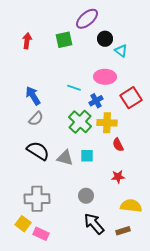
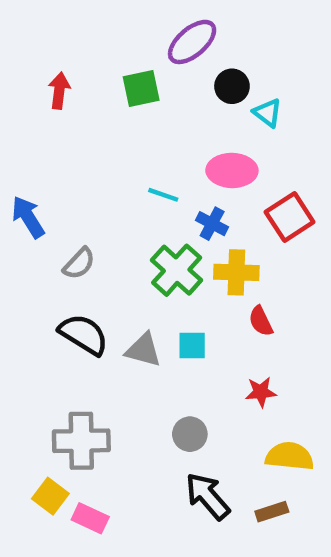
blue arrow: (33, 96) -> (28, 217), moved
blue cross: (96, 101) -> (212, 224), turned -32

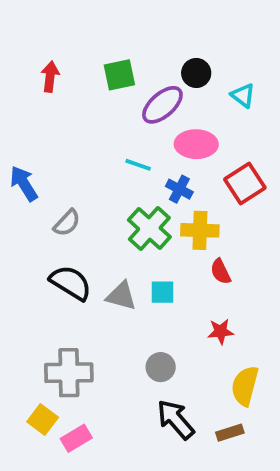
purple ellipse: (192, 42) -> (162, 105), moved
cyan triangle: (267, 113) -> (243, 95), moved
yellow semicircle: (290, 456) -> (245, 386), turned -81
pink rectangle: (90, 518) -> (76, 438), turned -56

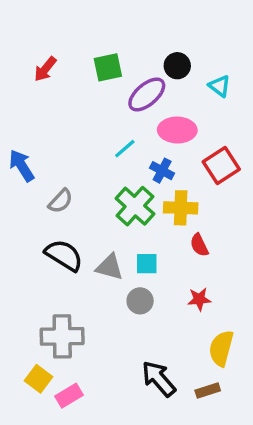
red arrow: (50, 77) -> (45, 69), turned -148
cyan line: (138, 165) -> (125, 149), turned -60
gray circle: (161, 367) -> (140, 301), moved

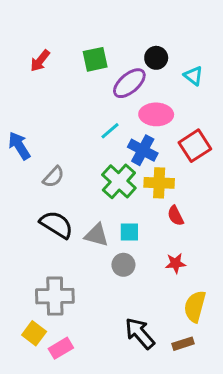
blue cross: (162, 171) -> (143, 150), size x1.4

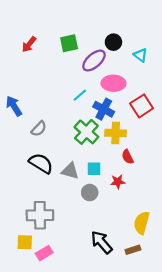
red star: (176, 263) -> (118, 182), moved
yellow square: (34, 333) -> (25, 242), turned -35

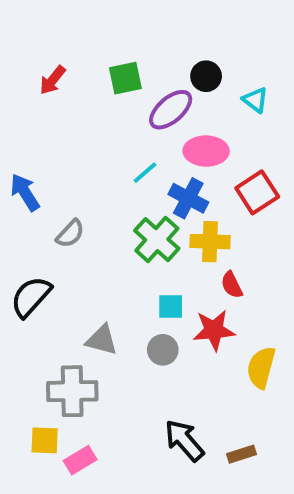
black semicircle: (41, 163) -> (31, 297), moved, turned -80
gray triangle: (70, 171) -> (102, 340), moved
red star: (118, 182) -> (214, 330), size x1.5
yellow semicircle: (142, 223) -> (261, 368), moved

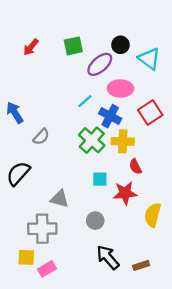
cyan triangle: (255, 100) -> (149, 59), size x1.5
gray circle: (163, 350) -> (95, 221), moved

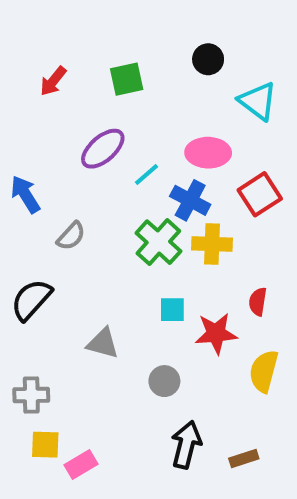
black circle: (120, 45) -> (208, 59), moved
purple ellipse: (100, 64) -> (103, 149), moved
red semicircle: (135, 167) -> (258, 302), moved, turned 35
gray cross: (42, 229) -> (31, 395), moved, size x0.7
black arrow: (108, 257) -> (186, 445), turned 55

